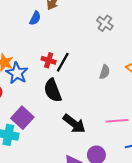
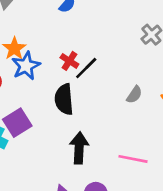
black arrow: (74, 124) -> (79, 148), turned -140

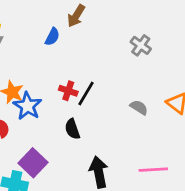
gray semicircle: (134, 95) -> (139, 107), turned -78
black semicircle: (64, 99) -> (72, 129), size x0.7

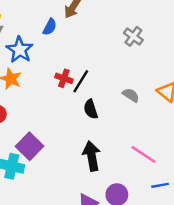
blue star: (27, 106) -> (20, 50), moved
black semicircle: (72, 129) -> (91, 109), moved
pink line: (153, 170) -> (143, 154), turned 36

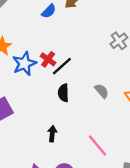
blue star: (20, 50) -> (24, 64), moved
black arrow: (92, 156) -> (52, 134), size x0.6

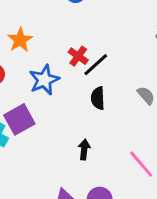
blue star: (24, 64) -> (44, 80), moved

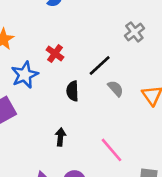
black line: (96, 65) -> (100, 65), moved

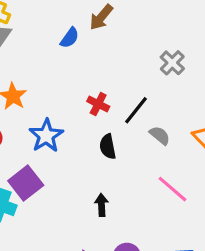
red cross: (55, 54) -> (98, 104), moved
pink line: (111, 150) -> (172, 189), moved

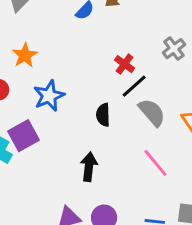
red cross: (98, 104) -> (125, 64), moved
gray semicircle: (160, 135) -> (152, 112), size x1.5
black arrow: (102, 205) -> (89, 167), size x1.4

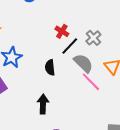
gray cross: (174, 49) -> (93, 38), moved
pink line: (155, 163) -> (91, 82), moved

